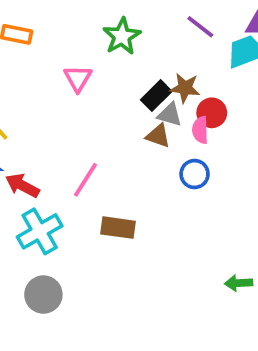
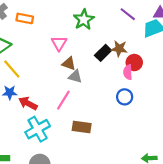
gray triangle: (170, 115) -> (75, 76), moved
brown triangle: (158, 136) -> (69, 64), moved

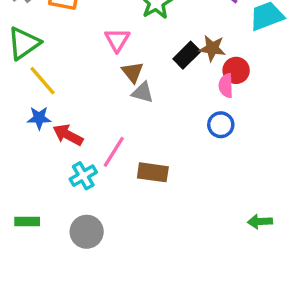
brown triangle: (69, 64) -> (132, 72), turned 32
pink line: (63, 100) -> (114, 152), moved
cyan cross: (38, 129) -> (83, 176), size x0.7

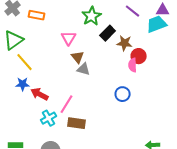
black rectangle: (187, 55) -> (108, 33), moved
blue circle: (221, 125) -> (123, 94), moved
brown rectangle: (153, 172) -> (77, 123), moved

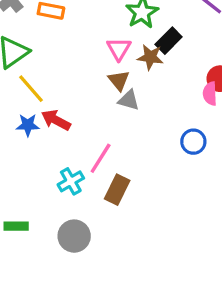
pink triangle: (69, 38) -> (119, 49), moved
brown star: (125, 43) -> (150, 57), moved
red arrow: (40, 94) -> (56, 120), moved
brown rectangle: (77, 123) -> (117, 190), turned -72

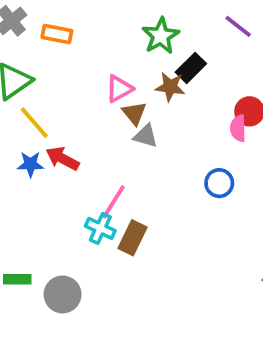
pink triangle: (119, 49) -> (119, 89), moved, turned 30
cyan cross: (71, 181) -> (100, 228), moved, turned -35
gray circle: (74, 236) -> (63, 294), moved

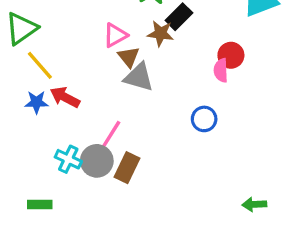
gray triangle: (146, 136) -> (139, 77), size x1.4
cyan cross: (100, 228) -> (68, 159), moved
green rectangle: (17, 279) -> (40, 204), moved
gray circle: (63, 294) -> (97, 161), moved

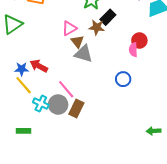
yellow line: (40, 65) -> (24, 85), moved
pink line: (110, 136) -> (66, 89), turned -72

